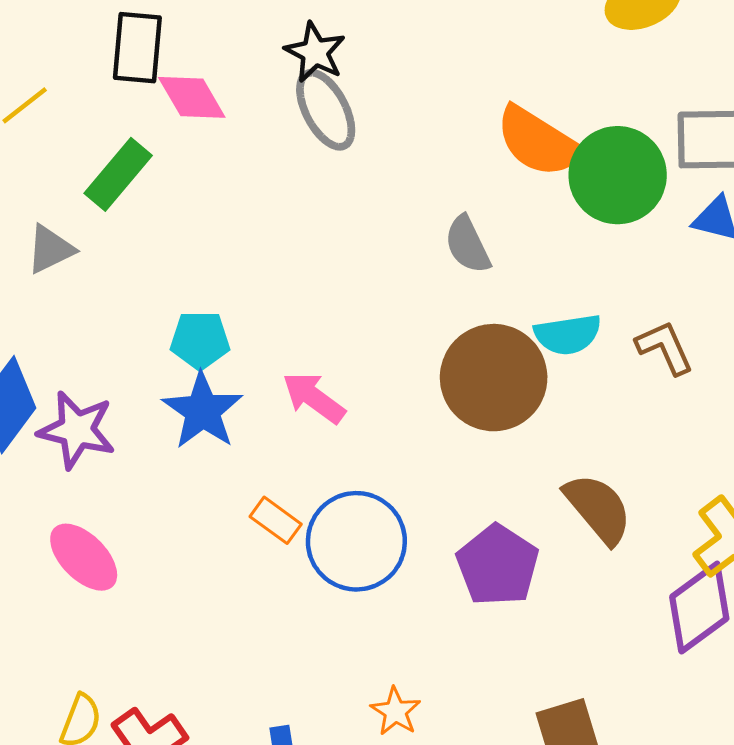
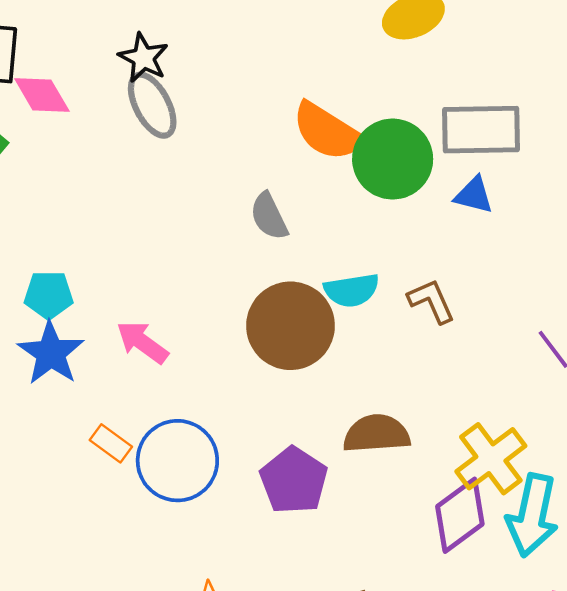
brown semicircle: (598, 509) -> (377, 434), turned -54

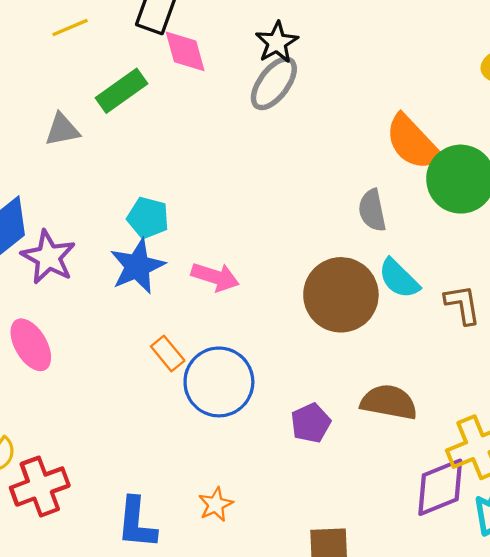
gray ellipse: (152, 105) -> (274, 83), turned 50
gray semicircle: (269, 216) -> (372, 210), moved
cyan semicircle: (352, 290) -> (399, 279), turned 39
pink arrow: (142, 342) -> (215, 277), turned 147
purple pentagon: (294, 480) -> (311, 423), size x0.7

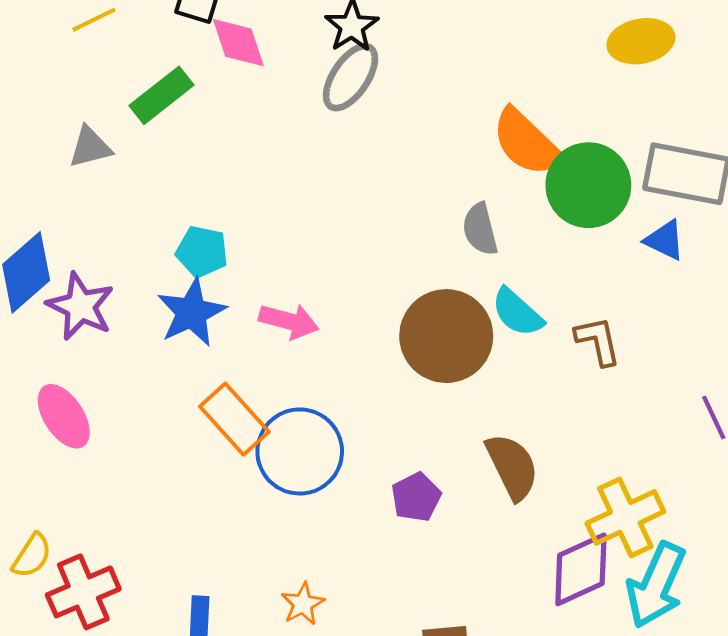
orange rectangle: (168, 354) -> (234, 419), size x1.6
brown semicircle: (389, 402) -> (512, 467), turned 56

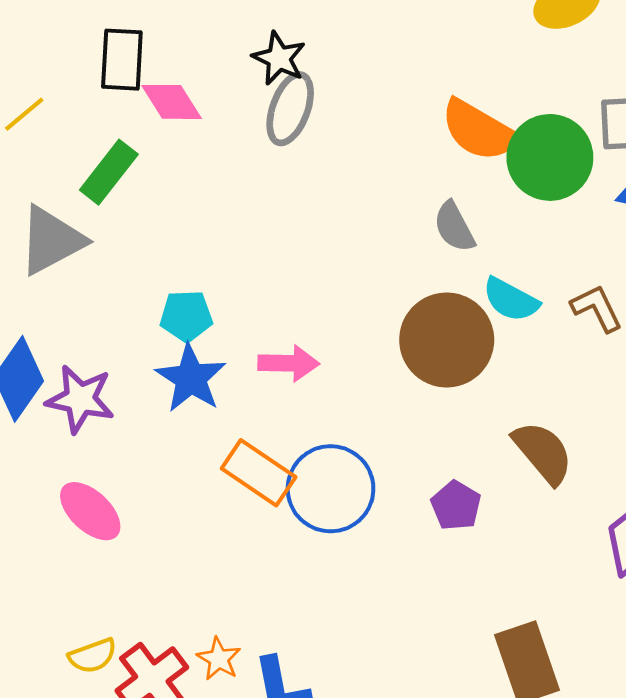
gray triangle: (90, 147) -> (51, 240), size x1.6
yellow semicircle: (32, 556) -> (93, 656), turned 51
orange star: (303, 604) -> (219, 659), moved

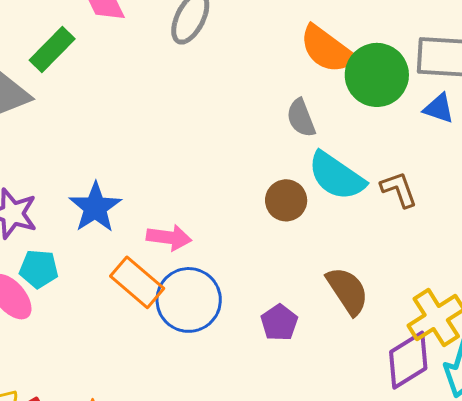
cyan semicircle: (511, 300) -> (336, 176), size x1.4
cyan pentagon: (186, 316) -> (39, 269), moved
brown circle: (447, 340) -> (286, 200), size x0.6
pink arrow: (289, 363) -> (169, 237), moved

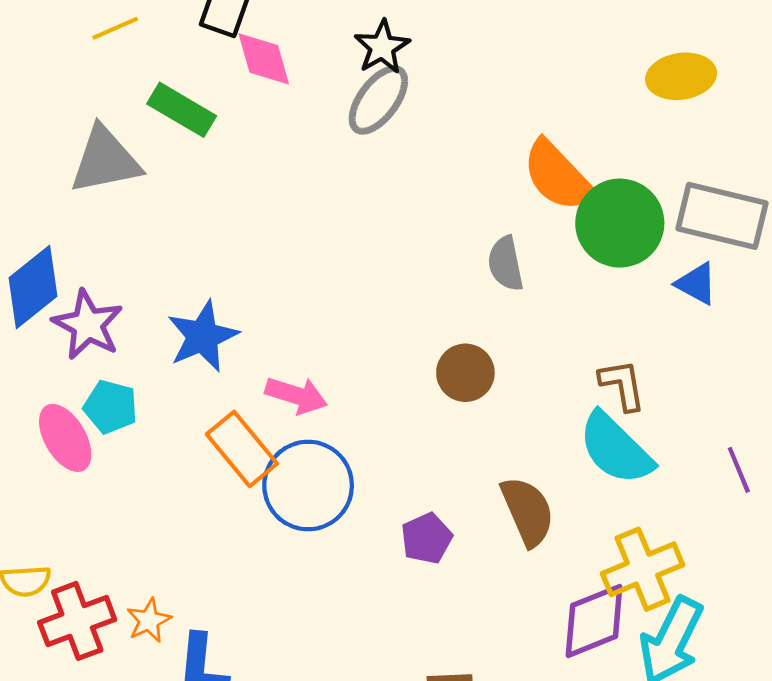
green rectangle: (52, 49) -> (182, 110), turned 66
cyan semicircle: (336, 176) -> (616, 449), moved

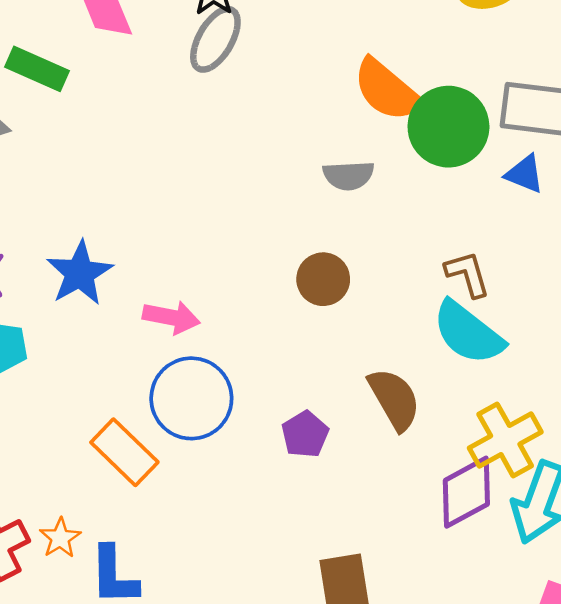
gray semicircle: (506, 264) -> (348, 175), turned -75
orange rectangle: (242, 449) -> (124, 452), moved

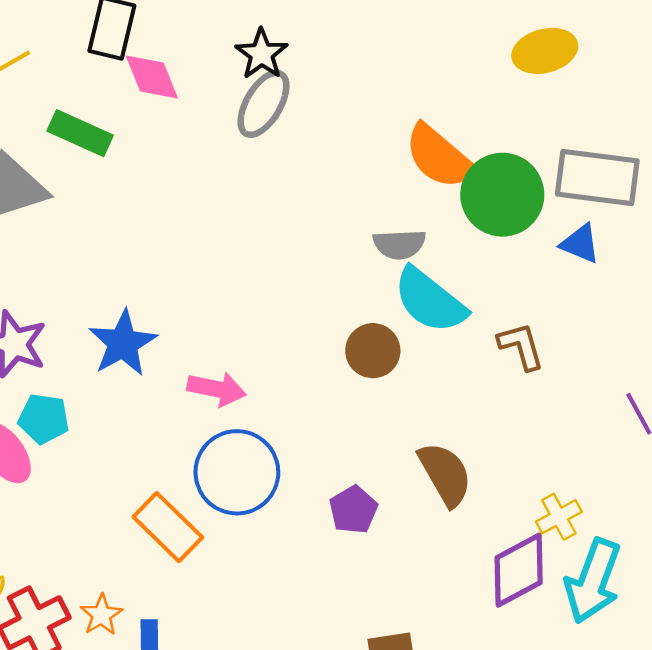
cyan semicircle: (468, 333) -> (430, 301), moved
yellow cross: (505, 440) -> (559, 517), size x0.6

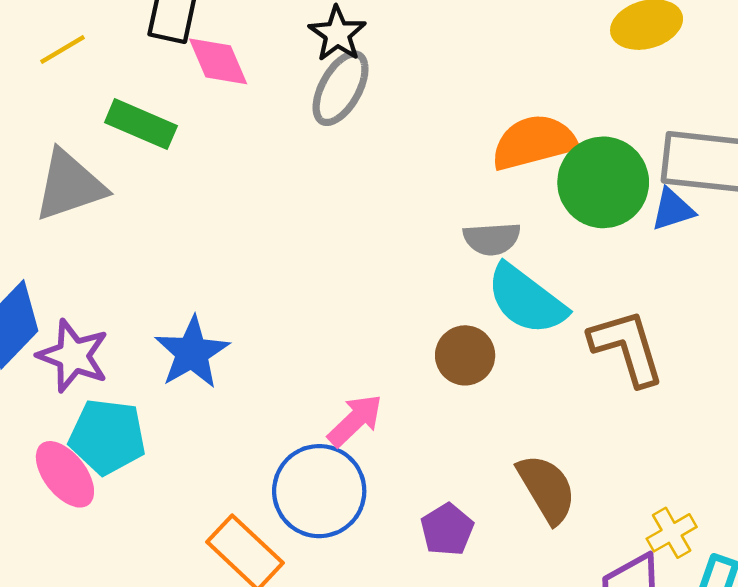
orange semicircle: (440, 157) -> (534, 142), turned 126
blue triangle: (580, 244) -> (673, 210), moved, turned -39
brown L-shape: (521, 346) -> (627, 347), size x1.5
pink arrow: (217, 389) -> (355, 420), moved, turned -54
cyan pentagon: (44, 419) -> (107, 437), size x1.4

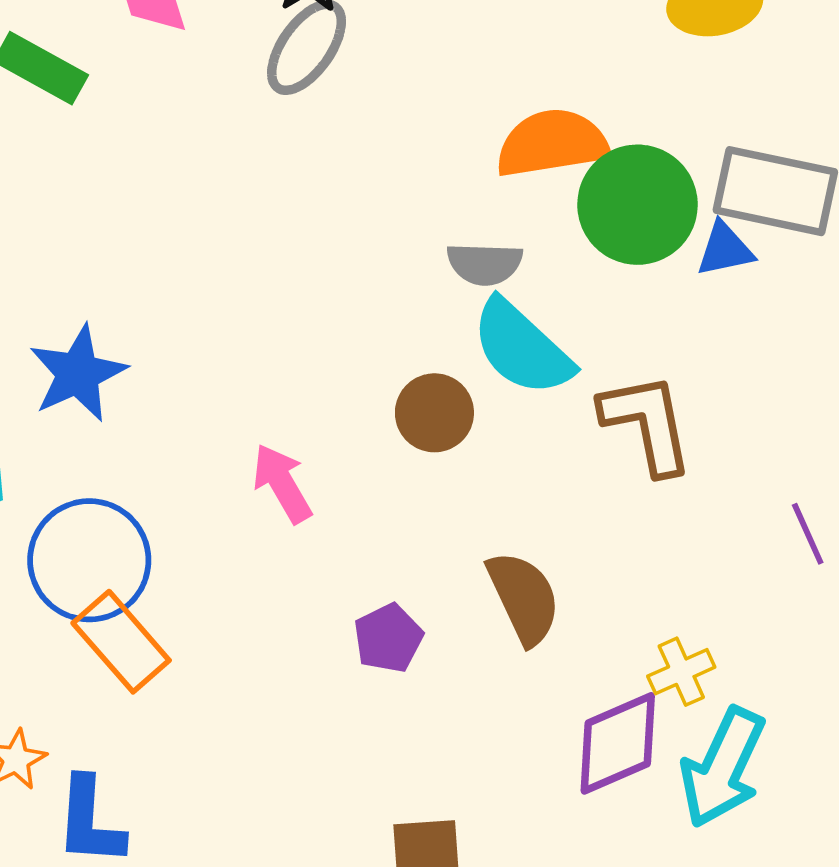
pink arrow: (355, 420) -> (282, 483), turned -82
blue circle: (319, 491) -> (89, 560), moved

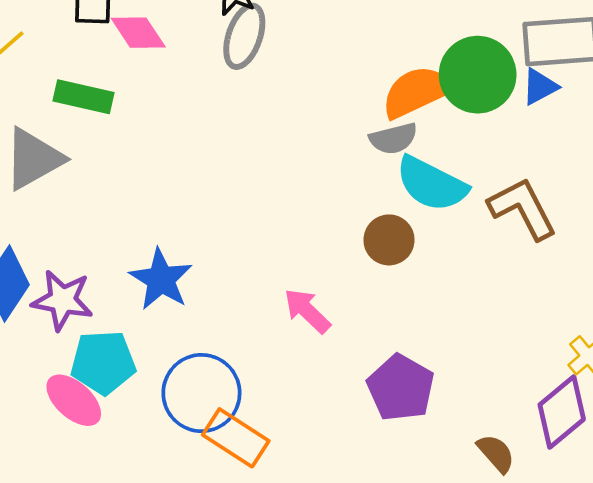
orange semicircle: (552, 143) -> (417, 92), moved
brown semicircle: (524, 598) -> (496, 453), moved, size x0.7
purple pentagon: (388, 638) -> (401, 388), size x1.5

